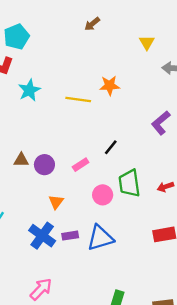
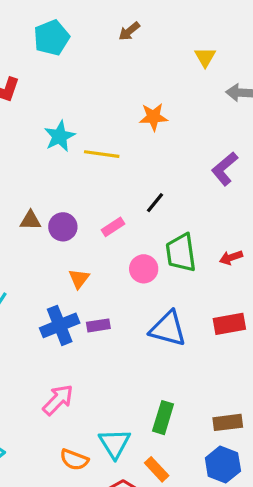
cyan pentagon: (17, 37) -> (52, 38), moved
cyan star: (29, 90) -> (60, 136), moved
yellow line: (78, 100) -> (102, 154), moved
blue cross: (42, 236) -> (60, 325), turned 32
blue triangle: (100, 238) -> (168, 329), moved, turned 32

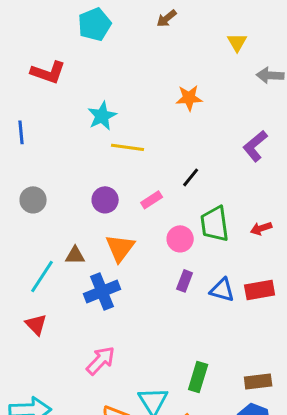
yellow line: (102, 154) -> (128, 147), moved
brown triangle: (31, 220) -> (75, 255), moved
orange triangle: (79, 279) -> (120, 248), size x1.5
purple rectangle: (98, 325) -> (185, 281), moved, turned -60
blue triangle: (168, 329) -> (222, 290), moved, size x0.7

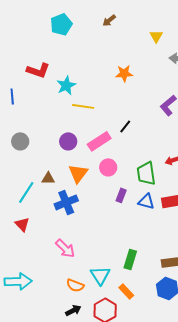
red L-shape: (48, 72) -> (38, 70), moved
pink rectangle: (152, 200) -> (99, 141), size x1.6
green trapezoid: (215, 224) -> (146, 173), moved
pink circle: (180, 239) -> (108, 167), moved
pink arrow: (101, 361) -> (65, 248), turned 90

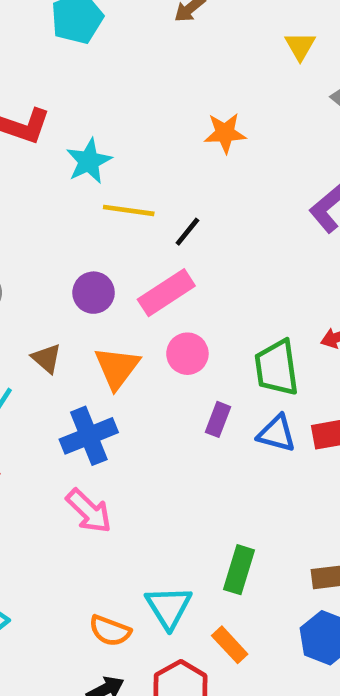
black line: (125, 126) -> (187, 232), moved
brown triangle: (48, 178) -> (47, 358), moved, turned 40
pink arrow: (65, 248) -> (89, 511), moved

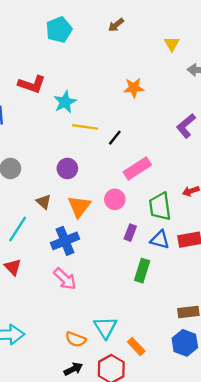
pink rectangle: (166, 293) -> (137, 168), moved
green rectangle: (239, 570) -> (142, 271), moved

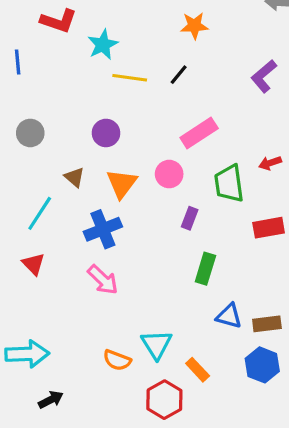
black line: (115, 138) -> (179, 75), moved
blue triangle: (160, 240) -> (229, 316), moved
black arrow: (73, 369) -> (51, 400), moved

